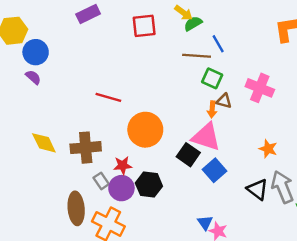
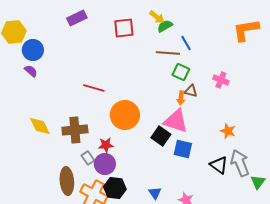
pink cross: (260, 88) -> (221, 80), size x0.7
blue square: (214, 170) -> (183, 149), turned -36
black hexagon: (149, 185) -> (115, 188), moved
blue triangle: (205, 223) -> (155, 193), moved

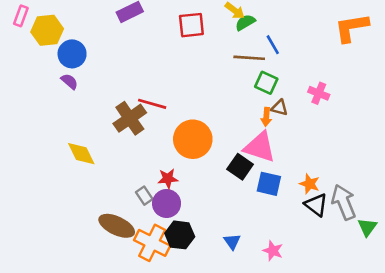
brown cross: (75, 130) -> (130, 118), moved, turned -30
orange star: (228, 131) -> (310, 184), moved
brown ellipse: (67, 181) -> (117, 226), turned -60

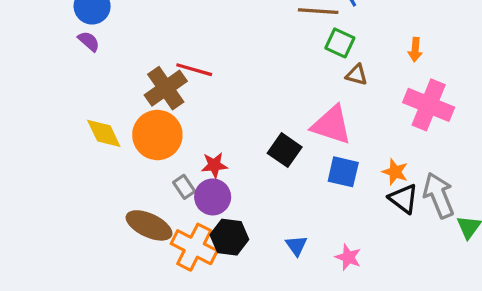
pink cross: (319, 93) -> (429, 105), moved, size x1.8
orange arrow: (266, 117) -> (415, 50), moved
orange circle: (193, 139) -> (157, 135), moved
black square: (240, 167) -> (285, 150), moved

